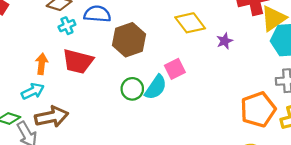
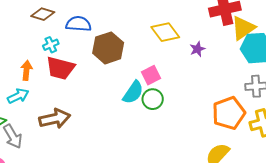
cyan cross: (67, 26) -> (51, 45), moved
green circle: (132, 89) -> (153, 99), moved
brown arrow: (52, 117) -> (55, 119), moved

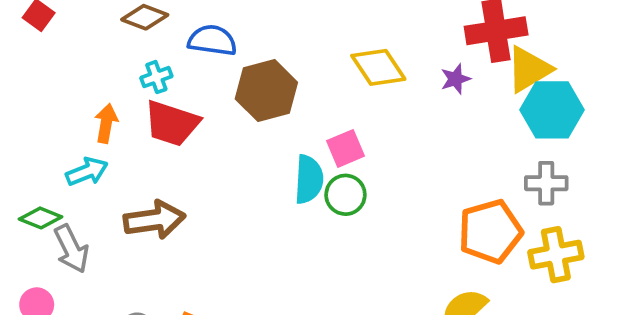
purple star: (197, 49) -> (456, 79), moved
cyan semicircle: (133, 92) -> (309, 179), turned -35

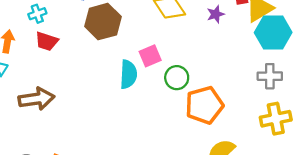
red trapezoid: (172, 123) -> (47, 41), size x0.7
green circle: (345, 195) -> (177, 78), moved
orange pentagon: (490, 231) -> (204, 105), moved

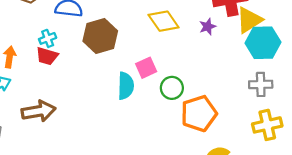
cyan cross: (37, 14) -> (48, 38), moved

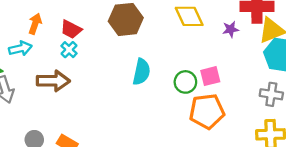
cyan cross: (48, 38) -> (69, 50), moved, turned -35
pink square: (146, 68) -> (210, 76), moved

